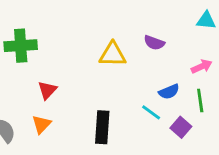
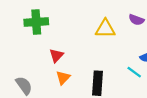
orange triangle: (41, 124) -> (63, 78), moved

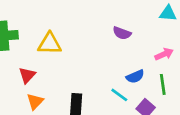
yellow triangle: (105, 29) -> (50, 44), moved

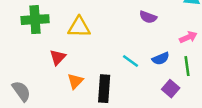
cyan line: (119, 95) -> (130, 61), moved
orange triangle: (35, 102) -> (75, 81), moved

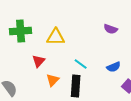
blue semicircle: (161, 59) -> (114, 67), moved
cyan line: (130, 61) -> (81, 64), moved

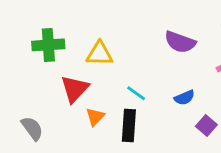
purple semicircle: (111, 29) -> (180, 42), size x1.5
red triangle: (39, 61) -> (75, 89), size x1.5

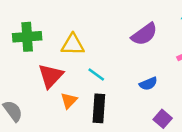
purple semicircle: (180, 42) -> (144, 34), turned -56
cyan line: (136, 93) -> (96, 75), moved
purple square: (206, 125) -> (163, 119), moved

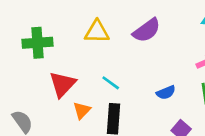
purple semicircle: (144, 34) -> (147, 30), moved
yellow triangle: (73, 45) -> (97, 32), moved

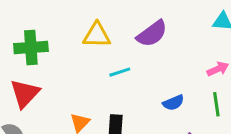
cyan line: (111, 83) -> (120, 72), moved, turned -54
red triangle: (62, 84) -> (25, 93), moved

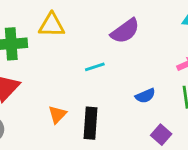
yellow triangle: (97, 35) -> (52, 25), moved

